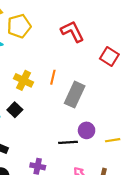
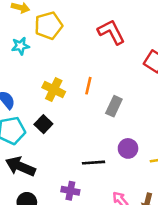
gray rectangle: (75, 95) -> (114, 106), size x0.7
black line: (68, 142) -> (93, 163), moved

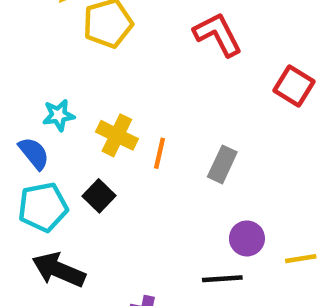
cyan star: (20, 46) -> (59, 115), moved
orange line: (88, 86) -> (159, 153), moved
black line: (93, 163) -> (222, 279), moved

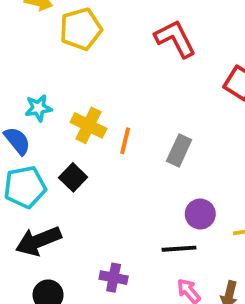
black arrow: (59, 270) -> (38, 241), turned -45

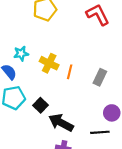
black square: (73, 177) -> (40, 105), moved
black arrow: (38, 241) -> (61, 123), moved, turned 50

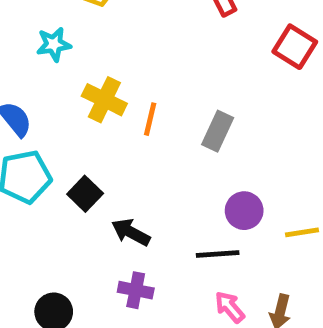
cyan star: (21, 54) -> (54, 44), moved
black arrow: (61, 123) -> (131, 232), size x0.7

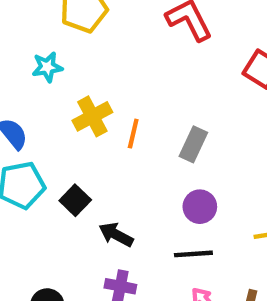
yellow cross: (104, 100) -> (92, 116), turned 36
purple circle: (244, 211) -> (200, 207), moved

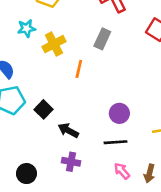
yellow cross: (92, 116) -> (54, 44), moved
gray rectangle: (193, 144) -> (102, 39), moved

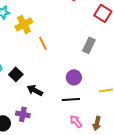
gray rectangle: (102, 39) -> (89, 45), moved
orange line: (79, 69) -> (43, 43), turned -40
purple cross: (71, 162) -> (23, 114), moved

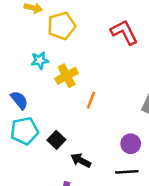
orange line: (43, 43) -> (91, 100), turned 48

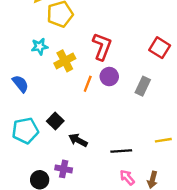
red L-shape: (124, 32) -> (102, 47), moved, turned 48
cyan pentagon: (24, 131) -> (25, 131), moved
purple circle: (131, 144) -> (109, 77), moved

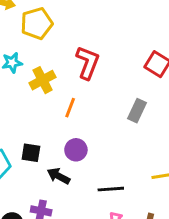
purple circle: (109, 77) -> (76, 150), moved
black square: (55, 121) -> (31, 153), turned -35

